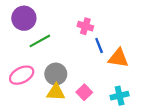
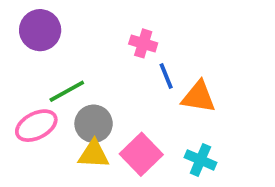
green line: (40, 41) -> (67, 91), moved
pink square: (84, 92) -> (141, 154), size x1.5
cyan cross: (120, 96) -> (200, 160), turned 36

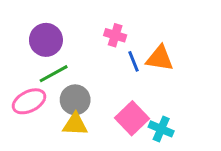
purple circle: (40, 30) -> (46, 40), moved
orange triangle: (199, 97) -> (160, 58), moved
pink square: (141, 154) -> (132, 118), moved

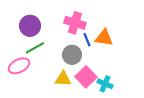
pink cross: (115, 35) -> (75, 23), size x1.5
gray circle: (75, 100) -> (72, 55), moved
yellow triangle: (75, 124) -> (63, 79), moved

